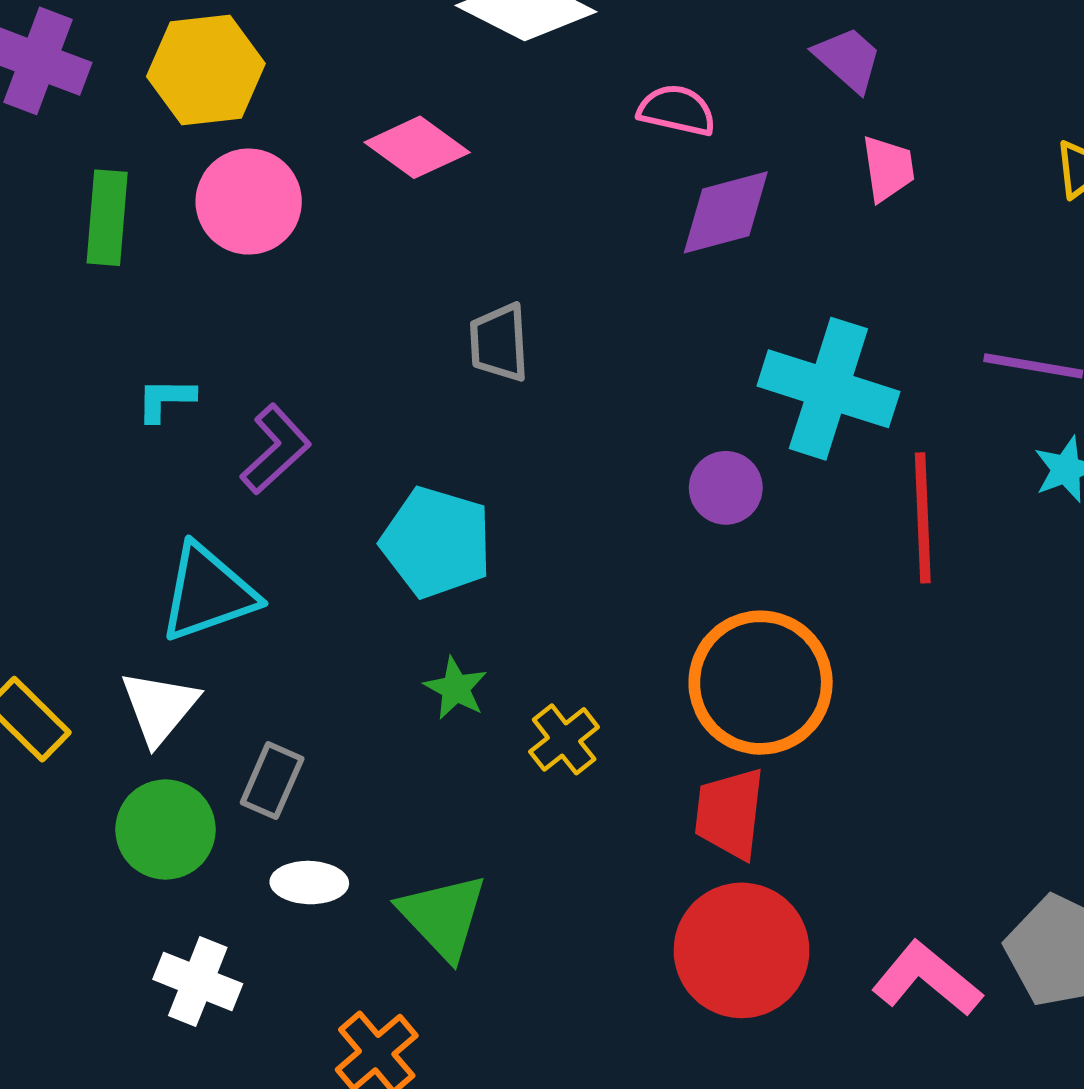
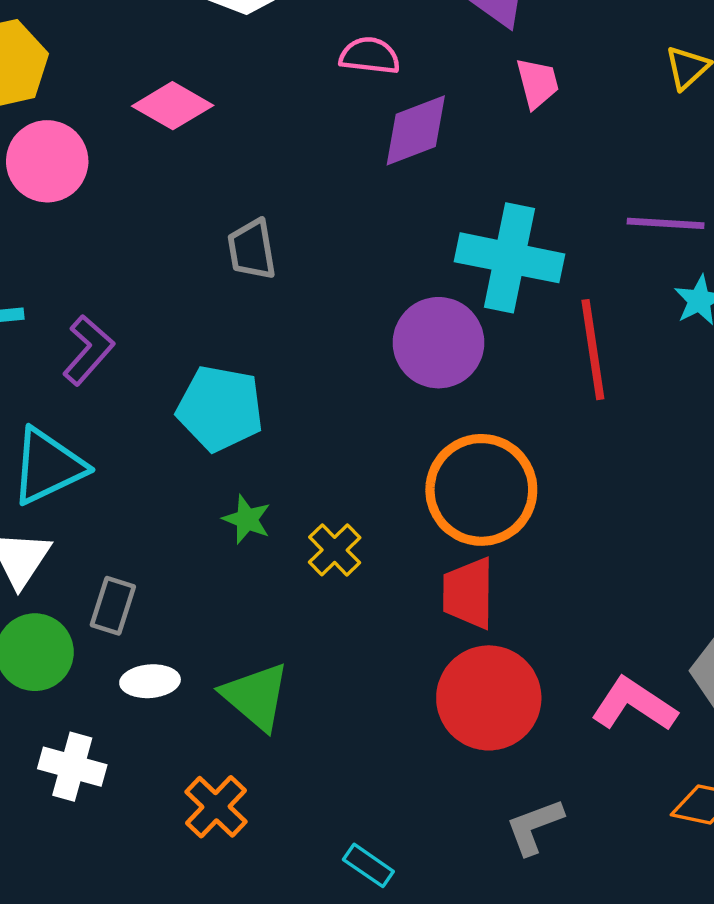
purple circle: (726, 488) -> (439, 343), size x1.6

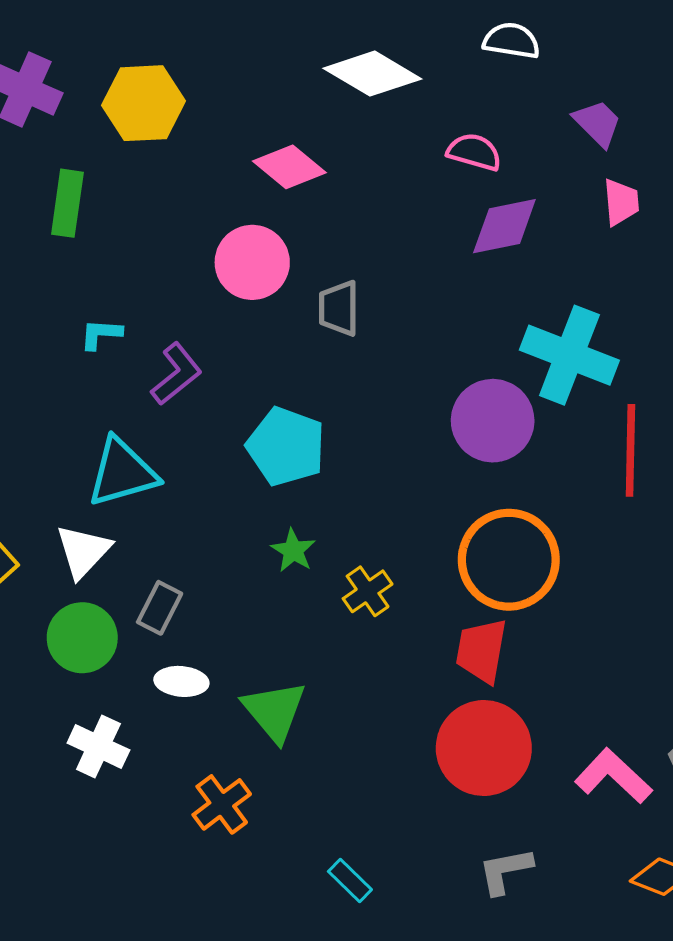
pink circle: (47, 161) -> (252, 262), moved

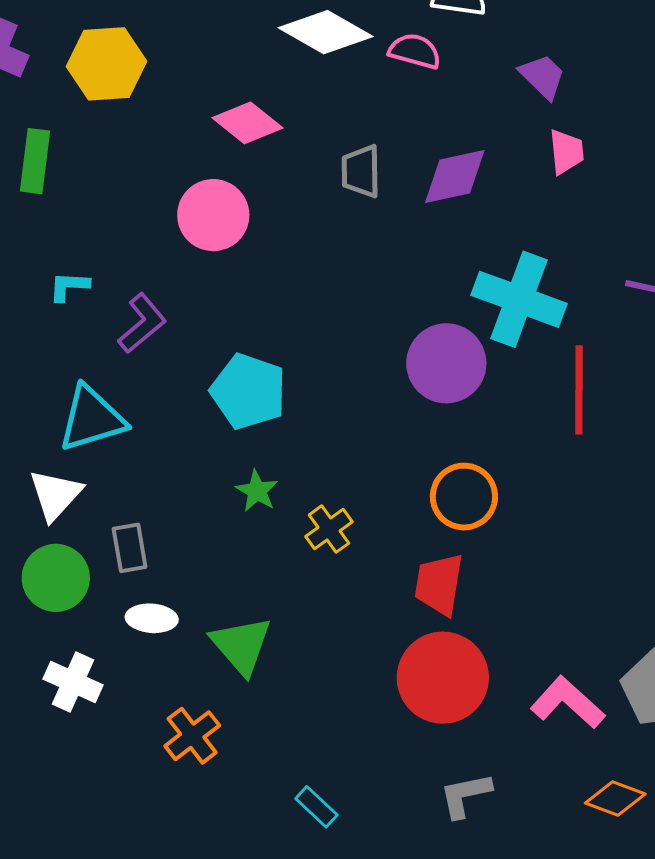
pink semicircle: (474, 152) -> (415, 51), moved
gray trapezoid: (339, 308) -> (361, 171), moved
orange circle: (509, 560) -> (464, 497), size x0.7
gray rectangle: (160, 608) -> (130, 548), turned -36

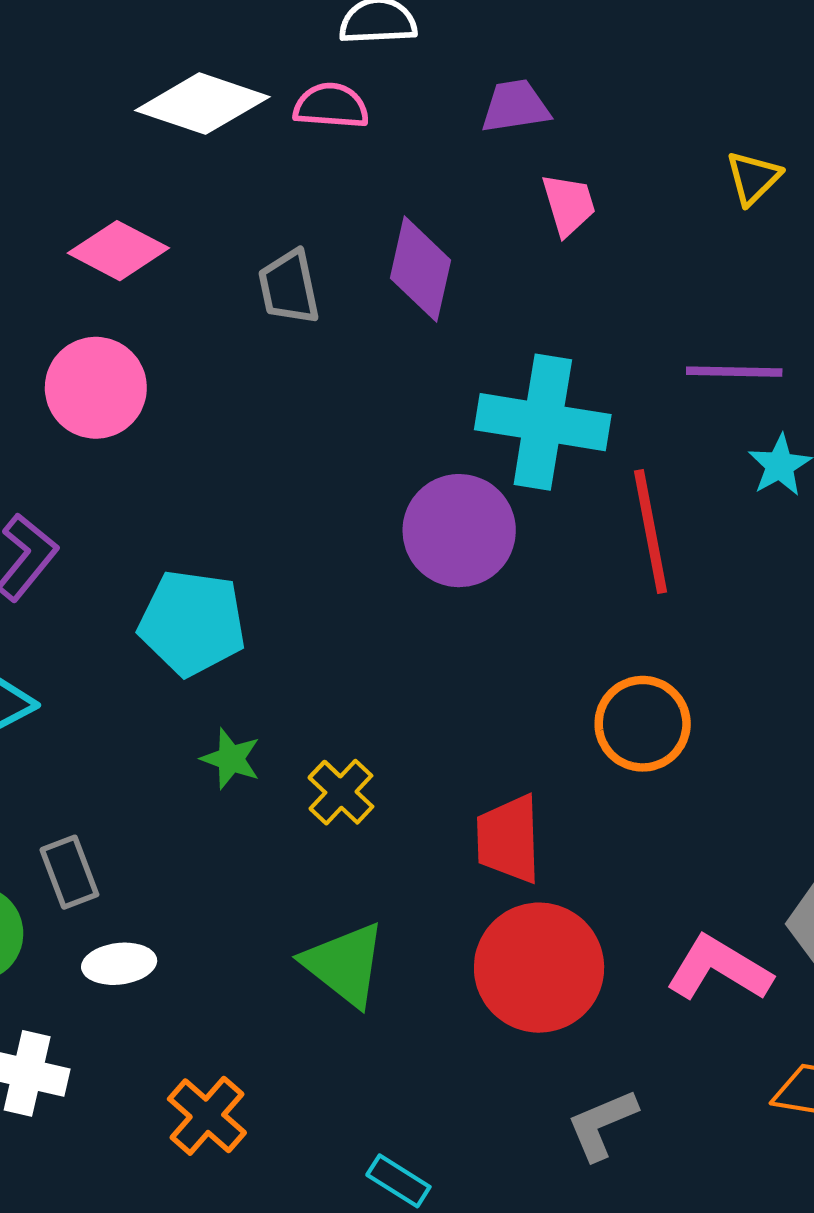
purple trapezoid: (543, 76) -> (515, 106), turned -42
purple diamond: (455, 177) -> (421, 269), turned -54
orange circle: (464, 497) -> (643, 724), moved
green triangle: (241, 645) -> (345, 964), moved

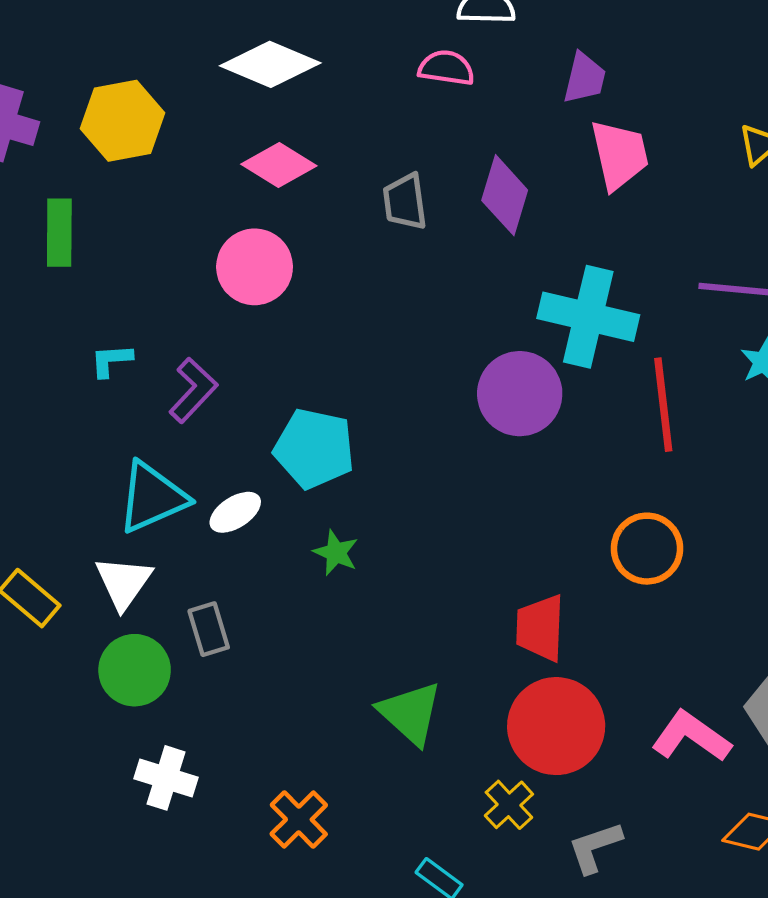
white diamond: (202, 104) -> (270, 64), moved
purple trapezoid: (515, 106) -> (585, 78), turned 108
pink trapezoid: (569, 205) -> (619, 155), size x1.5
yellow cross: (341, 792) -> (509, 805), moved
white ellipse: (119, 964) -> (235, 512), moved, turned -30

